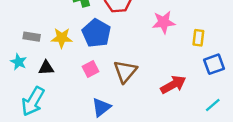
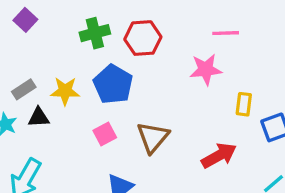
gray rectangle: (32, 37) -> (24, 89), turned -42
yellow rectangle: (198, 38) -> (244, 104), moved
black triangle: (46, 68) -> (39, 117), moved

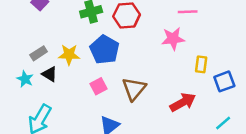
black triangle: (39, 117) -> (50, 74), turned 35

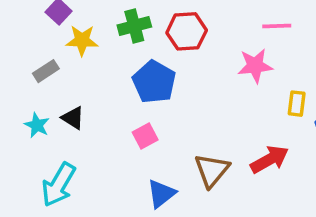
gray rectangle: (39, 53) -> (46, 71), moved
yellow star: (69, 55) -> (82, 40), moved
brown triangle: (134, 89) -> (212, 170), moved

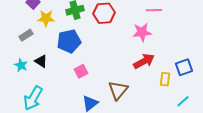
blue pentagon: (154, 82) -> (69, 41), moved, turned 30
yellow rectangle: (297, 104) -> (165, 79), moved
red arrow: (270, 159) -> (144, 61), moved

